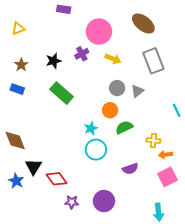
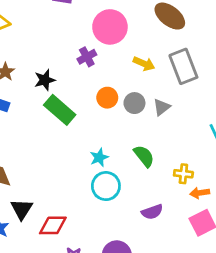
yellow arrow: (113, 59) -> (144, 64), moved
black star: (54, 61) -> (45, 80), moved
orange circle: (110, 110) -> (107, 98), moved
green semicircle: (124, 127) -> (144, 156), turned 78
red diamond: (57, 179) -> (53, 225), turned -55

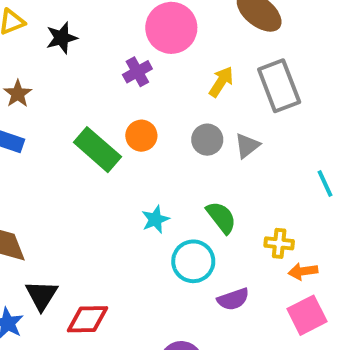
yellow arrow: (144, 64) -> (221, 82), turned -80
black star: (45, 80) -> (62, 38), moved
orange circle: (107, 98) -> (141, 136), moved
cyan circle: (106, 186) -> (193, 261), moved

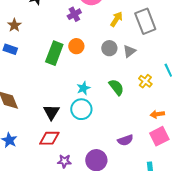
green rectangle: (97, 150) -> (54, 53), turned 70
yellow cross: (279, 243) -> (145, 81), moved, turned 32
cyan circle: (193, 261) -> (81, 109), moved
black triangle: (42, 295) -> (51, 112), moved
purple semicircle: (233, 299) -> (125, 140), moved

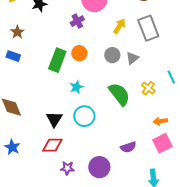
green semicircle: (116, 87) -> (119, 94), size x1.4
cyan star: (83, 88) -> (76, 87), moved

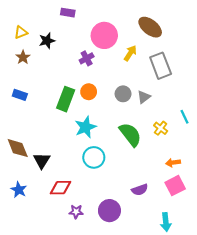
yellow arrow: (119, 26) -> (130, 53), moved
brown star: (17, 32) -> (23, 57), moved
cyan star: (76, 87) -> (85, 127), size x1.5
black triangle: (54, 119) -> (42, 161), moved

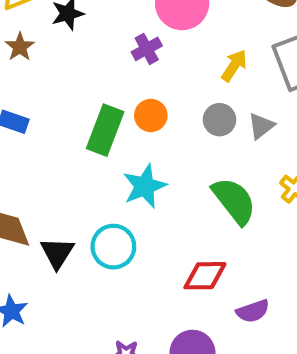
yellow arrow: (130, 53) -> (234, 66), moved
cyan circle: (94, 157) -> (113, 247), moved
red diamond: (60, 188) -> (205, 276), moved

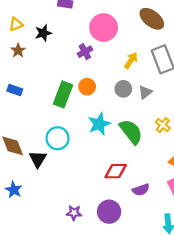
cyan star: (145, 186) -> (99, 124), moved
cyan circle: (113, 247) -> (58, 138), moved

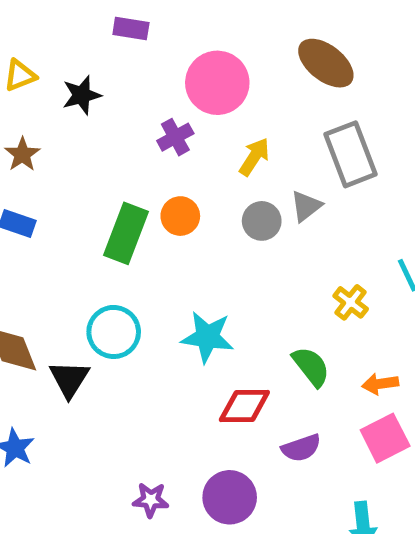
brown star: (18, 51) -> (22, 154), moved
yellow arrow: (131, 60) -> (254, 157), moved
gray triangle: (145, 92) -> (306, 206), moved
cyan star: (99, 124) -> (207, 337), moved, turned 30
green semicircle: (131, 132) -> (311, 367), moved, size x0.7

